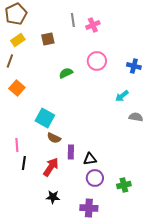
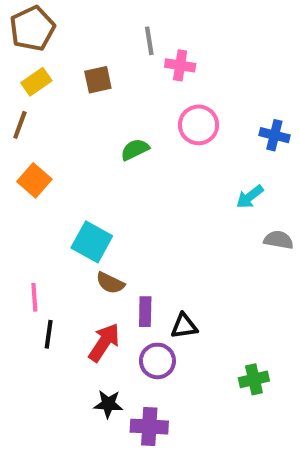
pink cross: (93, 25) -> (180, 65), moved, turned 32
purple circle: (95, 178) -> (157, 361), moved
purple cross: (89, 208) -> (149, 427), moved

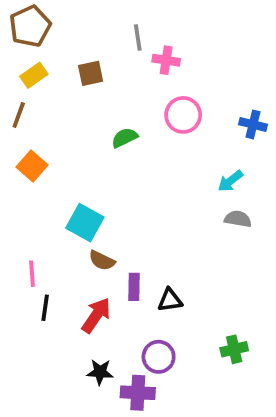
gray semicircle: (279, 240) -> (238, 219), moved
purple circle: (157, 361) -> (159, 357), moved

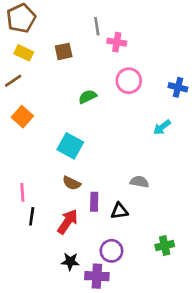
yellow rectangle: (34, 75) -> (24, 53), turned 60
brown line: (19, 115) -> (13, 81), turned 36
gray semicircle: (238, 219) -> (139, 182), moved
cyan square: (85, 223) -> (70, 146), moved

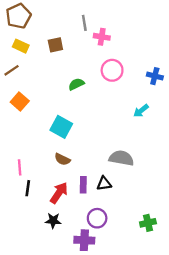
gray semicircle: (139, 182) -> (121, 158), size x1.5
purple rectangle: (94, 202) -> (83, 185), moved
green cross: (165, 246) -> (148, 223), moved
black star: (70, 261) -> (53, 221), moved

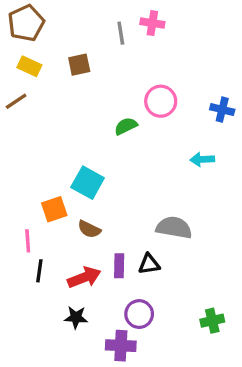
pink cross: (102, 37) -> (152, 23), moved
green semicircle: (76, 84) -> (126, 126), moved
orange square: (20, 101) -> (54, 209), moved, turned 30
cyan arrow: (141, 111) -> (202, 159), turned 35
red arrow: (59, 193) -> (84, 277), turned 35

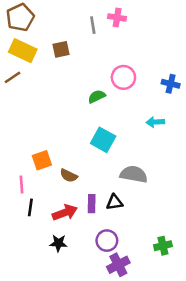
yellow rectangle: (29, 66) -> (23, 51), size x1.5
cyan square: (88, 183) -> (103, 140), moved
purple cross: (121, 346) -> (118, 265), moved, turned -30

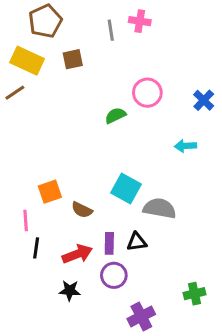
brown pentagon: (20, 17) -> (45, 21), moved
blue cross: (171, 84) -> (204, 100), turned 30
cyan square: (103, 140) -> (126, 189), moved
purple circle: (107, 241) -> (114, 275), moved

